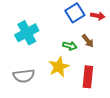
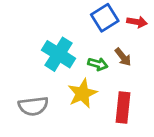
cyan cross: (27, 33) -> (59, 54), moved, turned -30

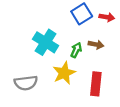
brown arrow: (123, 57) -> (96, 45), turned -40
green arrow: (98, 64) -> (76, 50), turned -80

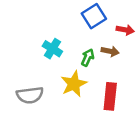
red arrow: (107, 17) -> (125, 30), moved
cyan cross: (46, 42) -> (52, 49), size x0.7

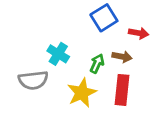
gray semicircle: (30, 95) -> (33, 80), moved
red rectangle: (110, 96) -> (122, 90), moved

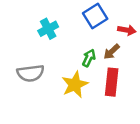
cyan cross: (58, 54) -> (48, 29), moved, turned 30
brown arrow: (122, 57) -> (112, 52), turned 126

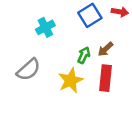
red arrow: (127, 30) -> (120, 12), moved
gray semicircle: (30, 73) -> (28, 70), turned -35

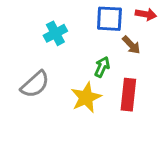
blue square: (90, 15) -> (109, 19), turned 35
brown arrow: (105, 49) -> (131, 45), moved, turned -91

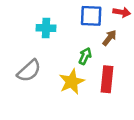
cyan cross: (55, 33) -> (46, 28), turned 30
brown arrow: (131, 45) -> (109, 38), turned -98

